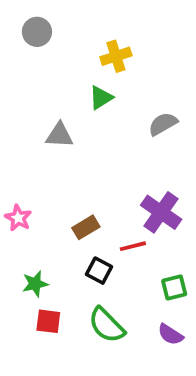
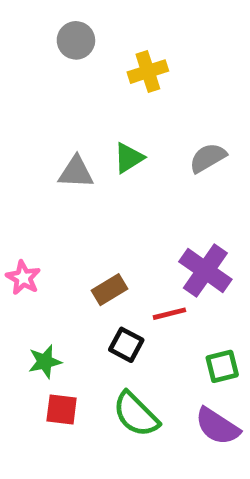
gray circle: (37, 32) -> (76, 40), moved
green triangle: (101, 98) -> (129, 158), moved
purple semicircle: (170, 334) -> (217, 426), size x1.4

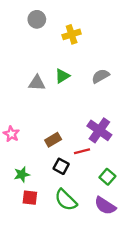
green square: (222, 366) -> (107, 177), turned -35

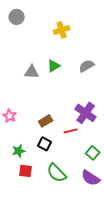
gray circle: (37, 19) -> (17, 17), moved
black square: (61, 166) -> (45, 144), moved

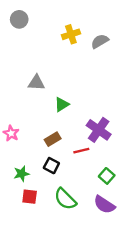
green triangle: (54, 66) -> (62, 105), moved
gray semicircle: (87, 66) -> (100, 41), moved

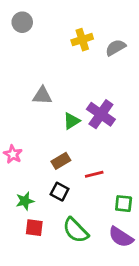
purple cross: (99, 130) -> (101, 114), moved
green square: (107, 176) -> (124, 204), turned -35

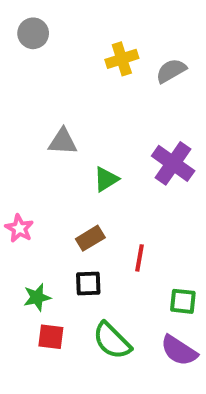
purple cross: (101, 114) -> (173, 163), moved
red line: (94, 174) -> (140, 258), turned -66
black square: (60, 192) -> (88, 284), turned -30

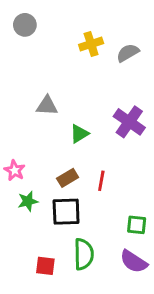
red line: (140, 258) -> (101, 181), moved
black square: (88, 284) -> (66, 212), size x1.5
green star: (37, 297) -> (28, 201), moved
red square: (51, 337) -> (45, 266), moved
green semicircle: (112, 341) -> (84, 254), turned -136

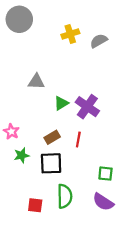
gray circle: (25, 25) -> (19, 19), size x1.5
purple cross: (129, 122) -> (87, 107), moved

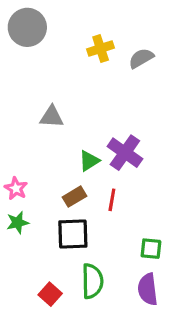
green triangle: (61, 103) -> (89, 161), moved
green star: (22, 155) -> (18, 223), moved
purple semicircle: (103, 202) -> (148, 289), turned 50
red square: (35, 205) -> (50, 294), turned 35

